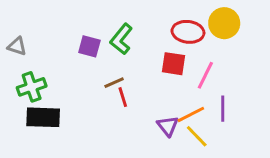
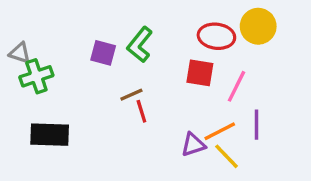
green cross: (32, 87) -> (36, 76), moved
purple triangle: (168, 126) -> (193, 145), turned 50

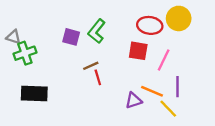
orange line: (220, 131) -> (152, 91), turned 50
yellow line: (226, 156) -> (168, 109), moved

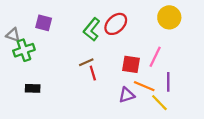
red ellipse: (150, 25) -> (116, 24), moved, turned -50
purple square: (71, 37) -> (44, 23), moved
red square: (138, 51) -> (131, 64), moved
black rectangle: (34, 94) -> (33, 88), size x0.6

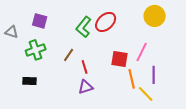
green cross: (24, 50) -> (36, 50), moved
brown line: (86, 62) -> (69, 55), moved, turned -32
orange line: (144, 86) -> (132, 79), turned 54
purple triangle: (127, 95) -> (86, 87), moved

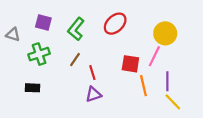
yellow circle: (155, 16) -> (165, 33), moved
green L-shape: (84, 27) -> (76, 29), moved
yellow line: (146, 94) -> (173, 102), moved

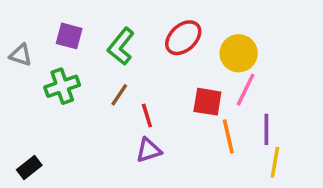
yellow circle: (165, 33) -> (239, 53), moved
black rectangle: (32, 88) -> (29, 167), moved, turned -40
yellow line: (173, 102) -> (275, 162), turned 54

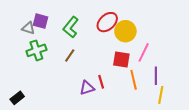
yellow circle: (239, 53) -> (125, 31), moved
gray triangle: (21, 55) -> (28, 28), moved
red line: (147, 116) -> (101, 82), moved

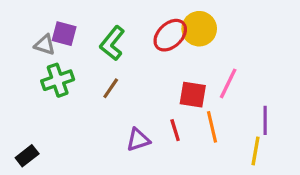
yellow circle: (125, 31) -> (199, 29), moved
purple line: (156, 76) -> (265, 120), moved
red line: (101, 82) -> (175, 130), moved

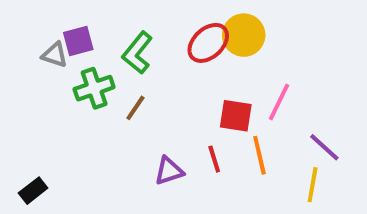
purple square: (64, 34) -> (78, 41), turned -30
green cross: (58, 80) -> (94, 88), moved
purple line: (265, 120) -> (324, 147), turned -48

